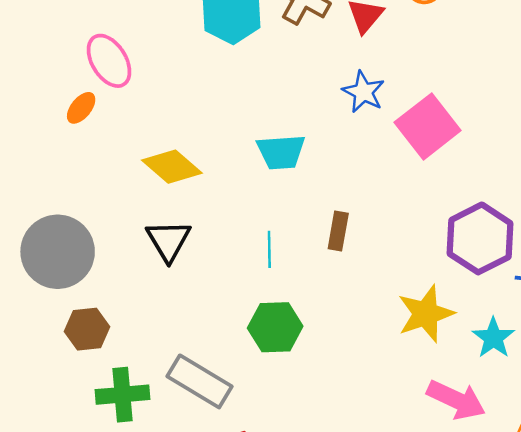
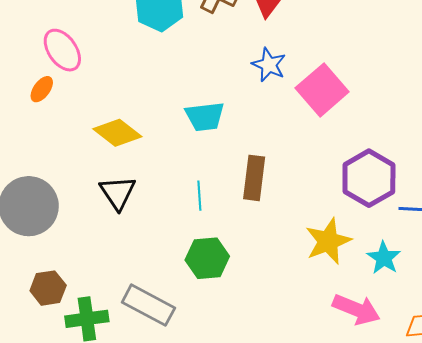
brown rectangle: (338, 231) -> (254, 178), size x1.4
brown hexagon: (87, 329) -> (48, 288), moved

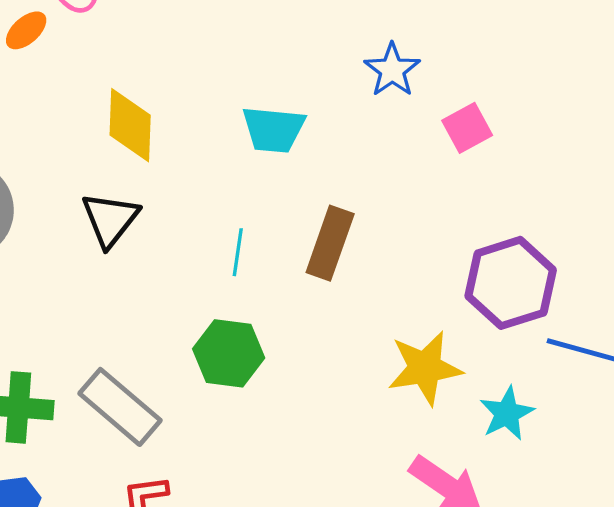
pink square: (322, 90) -> (467, 128), size x0.6
yellow diamond: (117, 133) -> (130, 125), turned 42

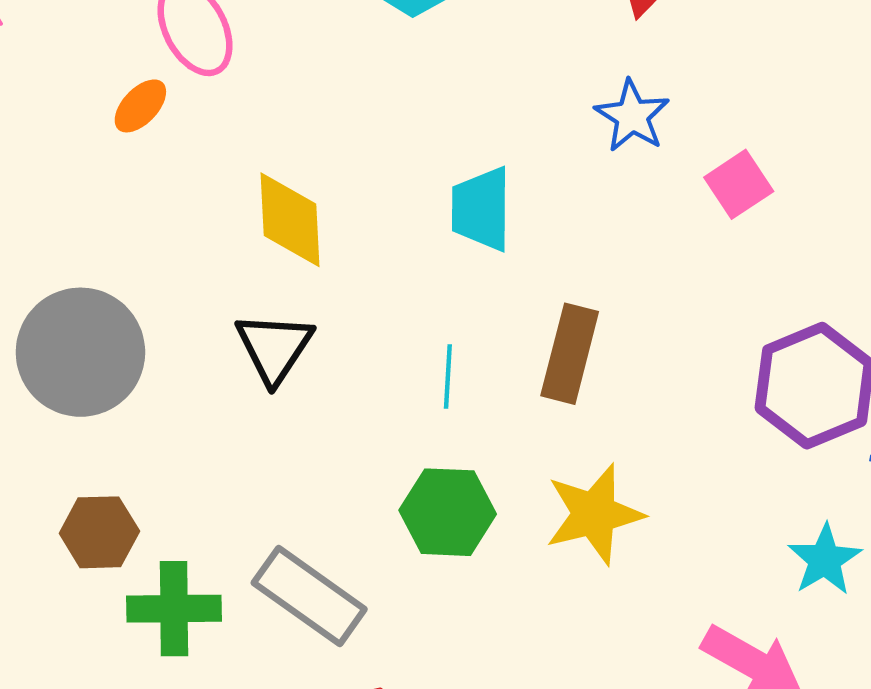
cyan trapezoid: (274, 129) -> (481, 209), turned 90
yellow star: (425, 368) -> (594, 514), moved

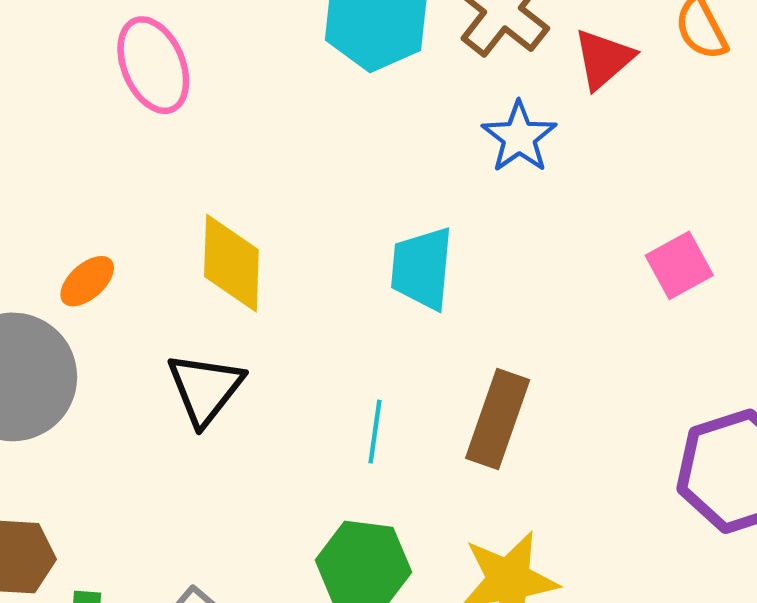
orange ellipse: (140, 106) -> (87, 281), moved
blue star: (632, 116) -> (519, 137), moved

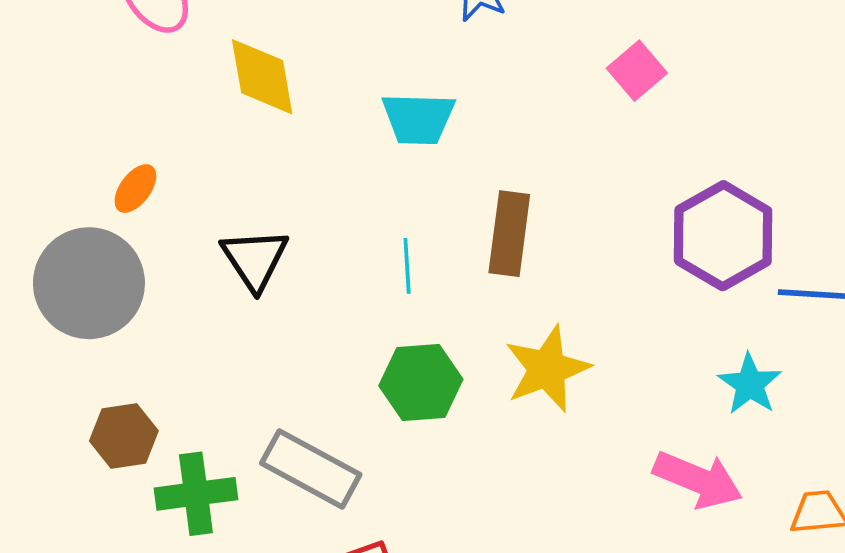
yellow diamond: (231, 263) -> (262, 77), moved
cyan trapezoid: (422, 268) -> (418, 119), turned -82

